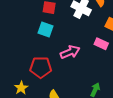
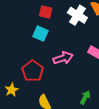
red pentagon: (41, 67) -> (33, 71), turned 30

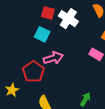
white cross: (77, 15) -> (68, 19), moved
pink arrow: (63, 58) -> (53, 58), moved

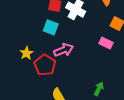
yellow star: (12, 90) -> (26, 53), moved

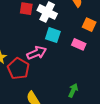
cyan square: (51, 27) -> (53, 35), moved

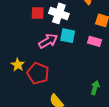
pink arrow: (37, 53) -> (48, 41), moved

